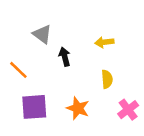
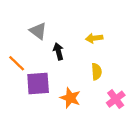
purple square: (34, 107) -> (38, 84), moved

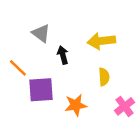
yellow arrow: (94, 38) -> (101, 41), size x1.5
orange star: (70, 98) -> (76, 105), turned -30

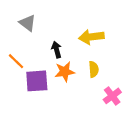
gray triangle: (41, 33) -> (28, 23), moved
orange star: (76, 105) -> (65, 72), moved

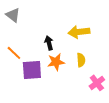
gray triangle: (28, 23) -> (13, 15), moved

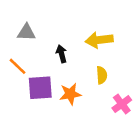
gray triangle: (13, 15) -> (26, 32), moved, turned -35
orange star: (56, 62) -> (70, 94), moved

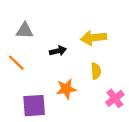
black arrow: (62, 54) -> (58, 51), turned 91
purple square: (40, 88) -> (34, 106), moved

